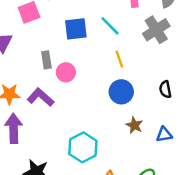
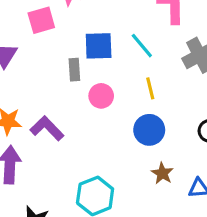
gray rectangle: (46, 60) -> (74, 70), moved
pink circle: (66, 72) -> (101, 96), moved

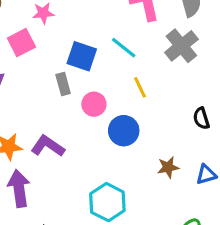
blue square: (99, 46) -> (82, 56), turned 32
blue circle: (149, 130) -> (124, 131), moved
brown star: (162, 173) -> (168, 167), turned -30

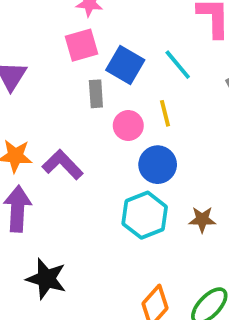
pink square: (21, 43) -> (82, 45), moved
yellow line: (140, 87) -> (165, 113), moved
cyan hexagon: (107, 202) -> (145, 215), moved

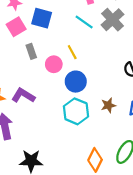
blue square: (125, 65) -> (42, 18), moved
cyan line: (178, 65) -> (84, 22), moved

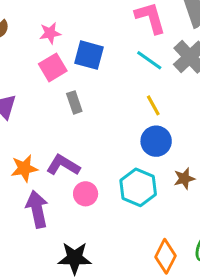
yellow line: (72, 52) -> (153, 105), moved
pink circle: (54, 64) -> (86, 194), moved
blue circle: (76, 82) -> (156, 141), moved

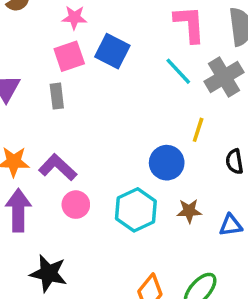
gray rectangle: (74, 102) -> (57, 96), moved
yellow line: (153, 105) -> (198, 130), moved, turned 35

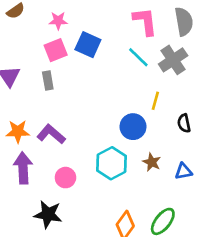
pink circle: (76, 205) -> (65, 178), moved
brown star: (189, 211) -> (152, 162), turned 30

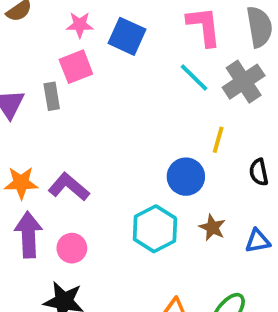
blue square: (88, 45) -> (127, 36), moved
gray rectangle: (48, 81) -> (52, 96), moved
pink circle: (65, 178) -> (72, 248), moved

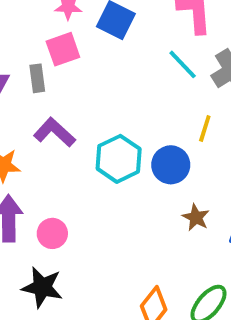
purple L-shape: (69, 187) -> (54, 132), moved
cyan hexagon: (155, 229) -> (119, 159), moved

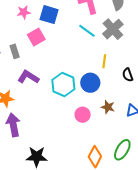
pink square: (63, 49) -> (36, 37), moved
pink circle: (52, 233) -> (83, 115), moved

